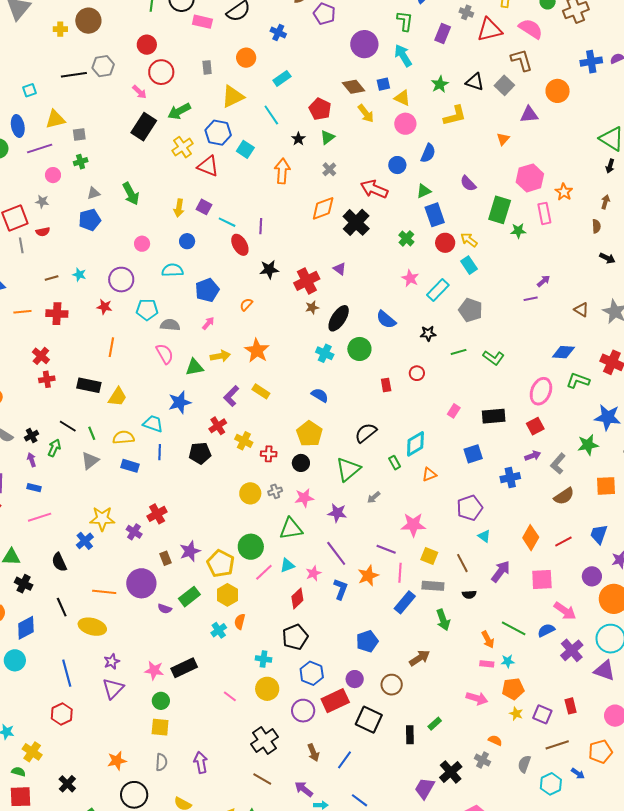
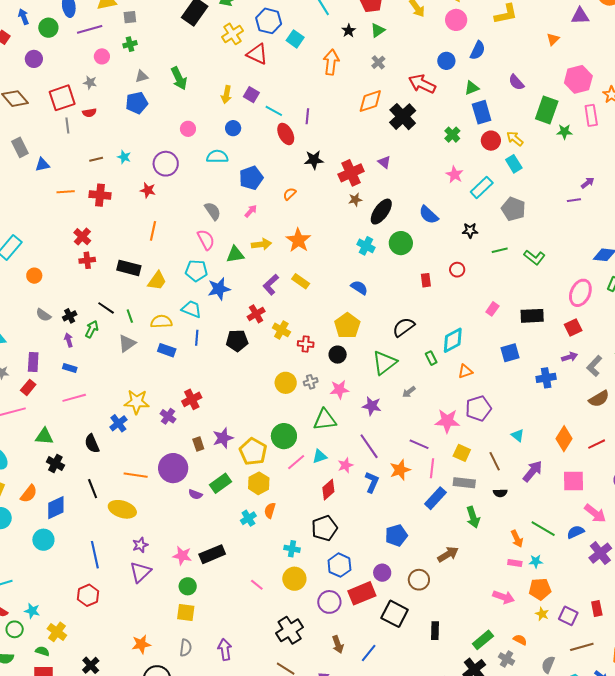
cyan pentagon: (147, 310) -> (196, 271), moved
gray semicircle: (170, 325) -> (213, 211), turned 48
purple pentagon: (470, 508) -> (478, 408), moved
green rectangle: (435, 724) -> (483, 640), moved, size x1.5

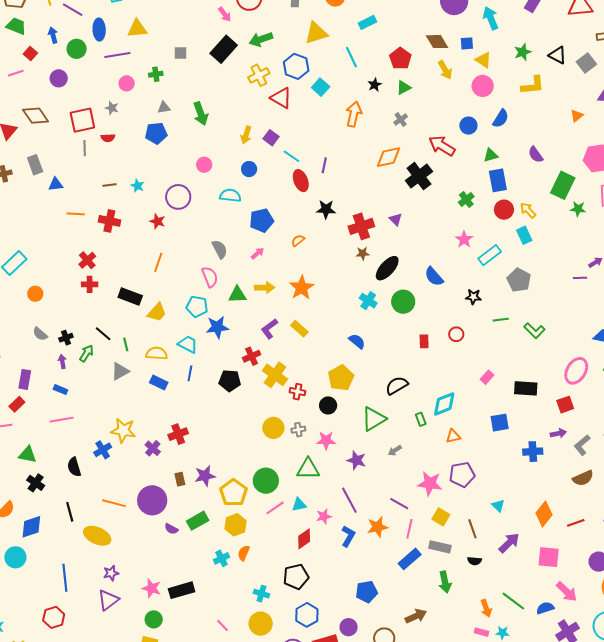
gray square: (130, 17) -> (180, 53), moved
yellow cross: (281, 330) -> (275, 375), size x1.4

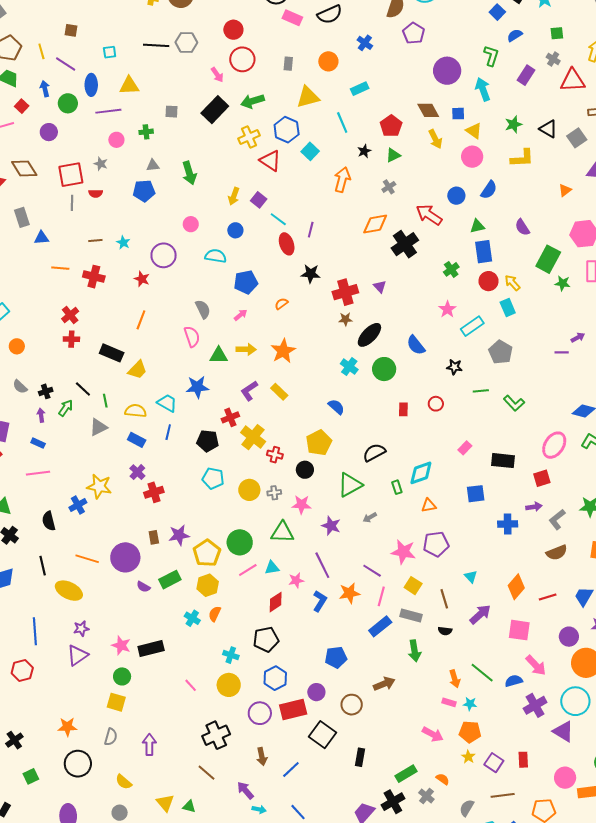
cyan pentagon: (197, 307) -> (213, 478), moved
purple cross: (153, 448) -> (137, 472), moved
cyan cross: (222, 558) -> (192, 618), turned -35

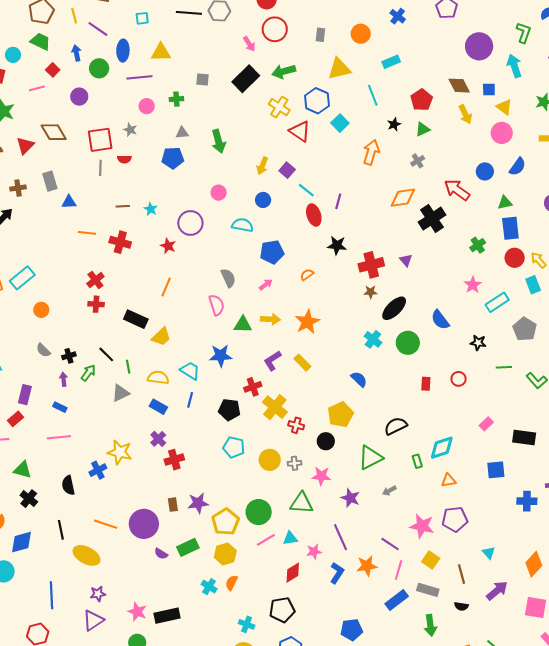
yellow cross: (249, 137) -> (279, 107), turned -35

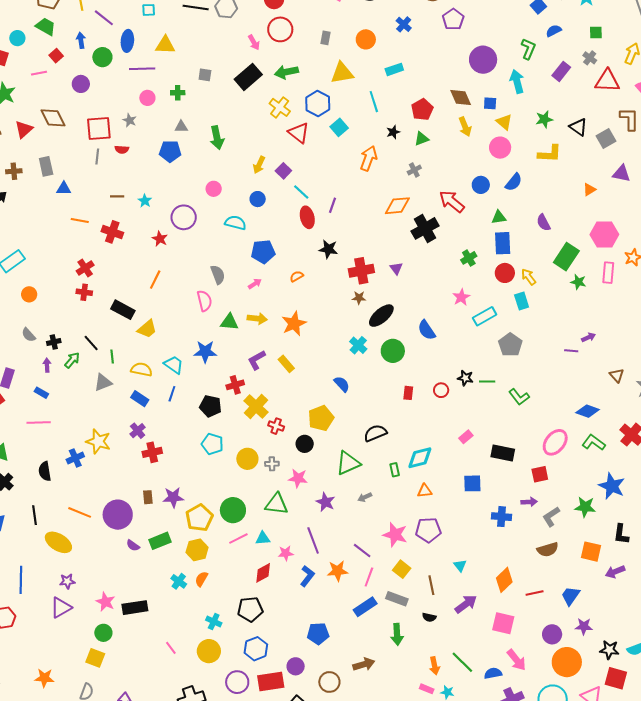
black star: (478, 343) -> (465, 378), moved

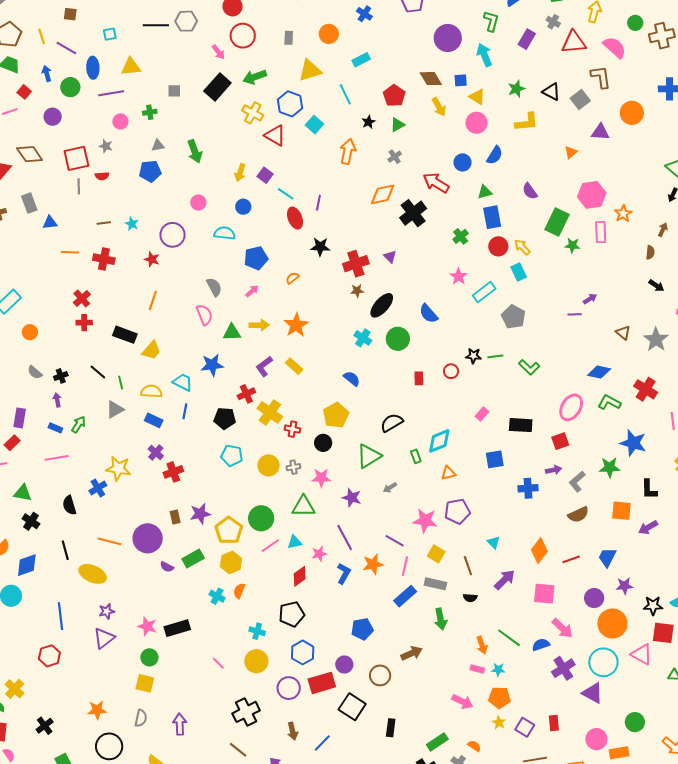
green arrow: (72, 360) -> (79, 424), moved

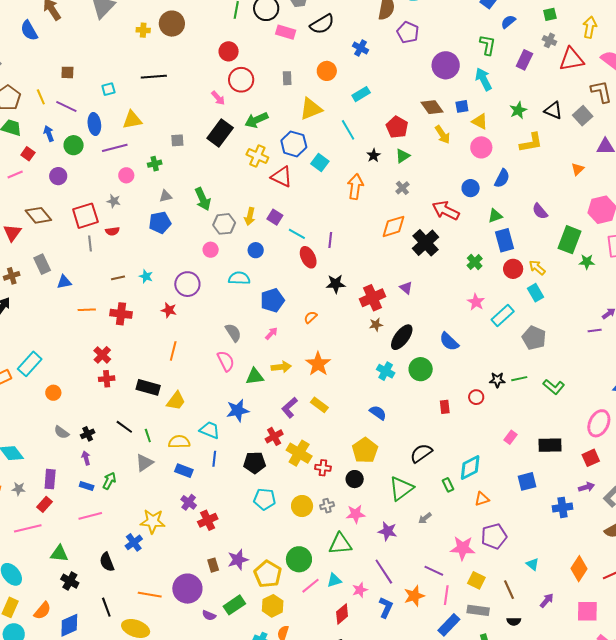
gray hexagon: (186, 21) -> (224, 224), moved
purple arrow: (505, 580) -> (547, 600), size x0.7

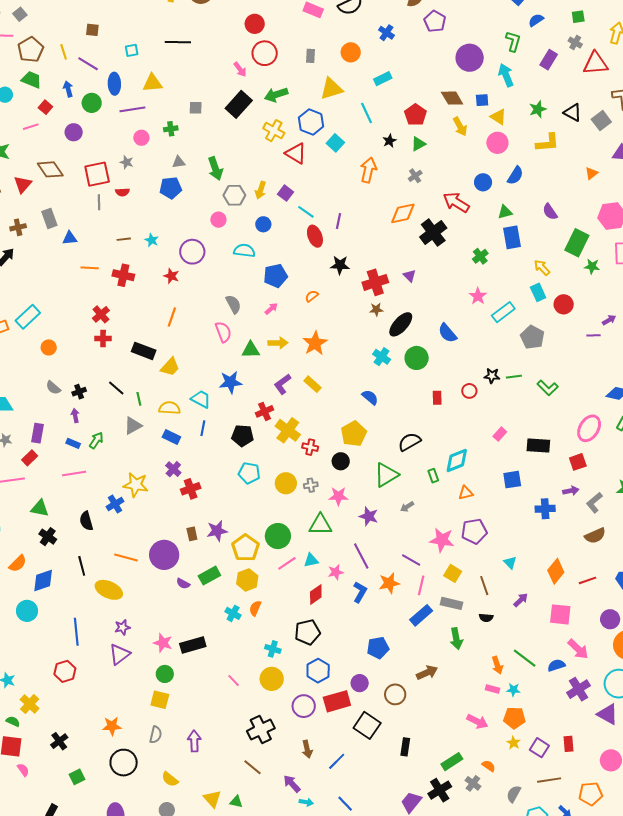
red circle: (513, 269) -> (564, 304), moved

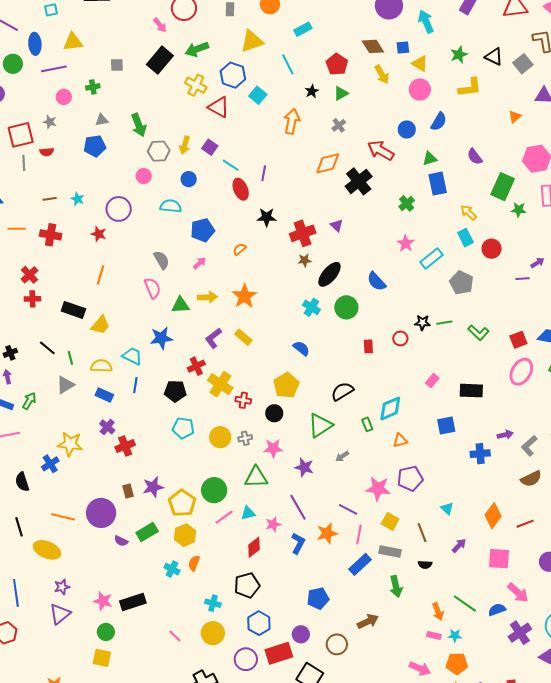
red square: (578, 462) -> (518, 340), moved

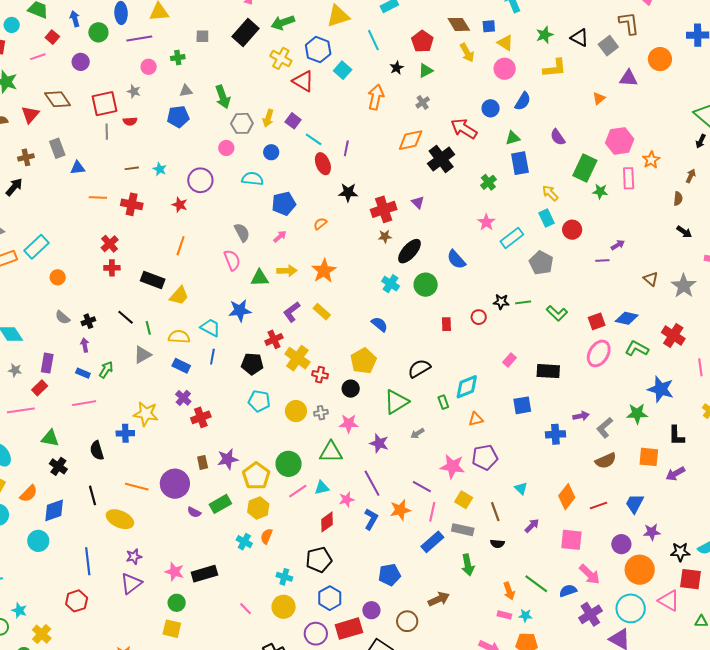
blue cross: (50, 464) -> (125, 433), turned 30

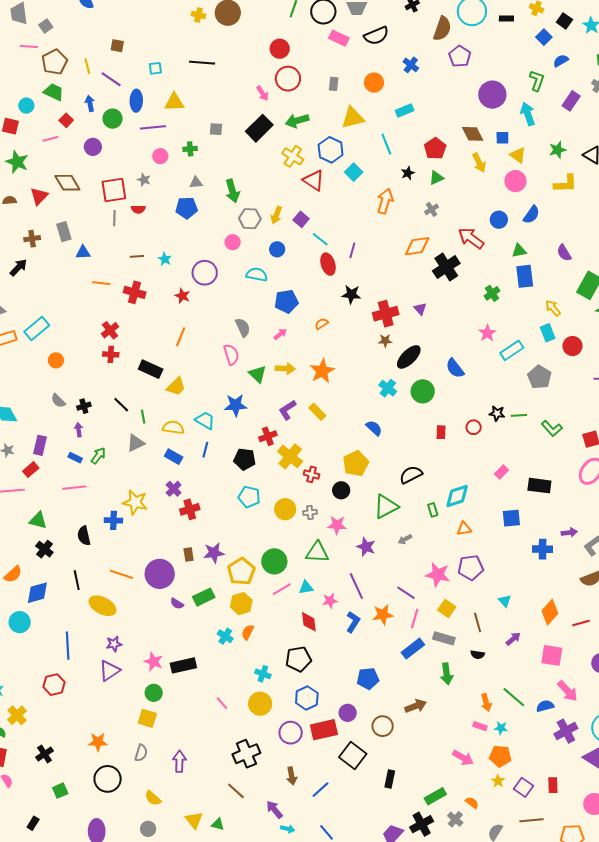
green triangle: (260, 278) -> (258, 374), turned 42
red diamond: (327, 522) -> (309, 622), turned -65

